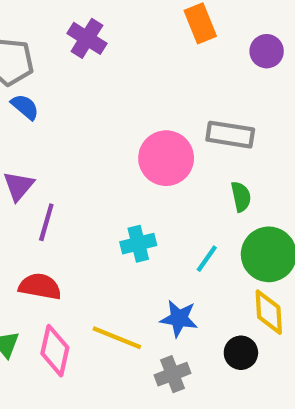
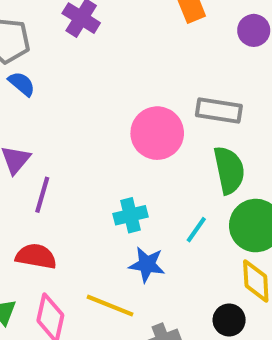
green semicircle: (241, 197) -> (229, 170), size x1.6
blue star: (179, 319) -> (147, 265), moved

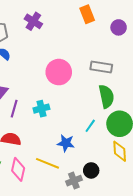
pink circle: (157, 133) -> (59, 72), moved
cyan cross: (130, 215) -> (41, 109), moved
black circle: (229, 320) -> (91, 170), moved

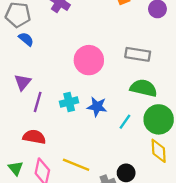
green semicircle: (106, 96) -> (144, 88), turned -65
blue star: (66, 143) -> (97, 107), moved

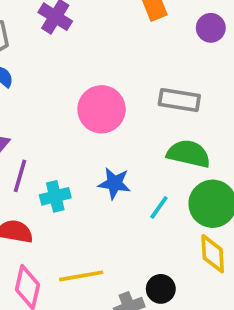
cyan cross: (69, 102) -> (55, 196), moved
yellow line: (76, 165) -> (81, 276), turned -32

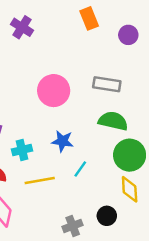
cyan line: (159, 207) -> (80, 169), moved
yellow line: (81, 276) -> (40, 180), moved
black circle: (161, 289) -> (107, 216), moved

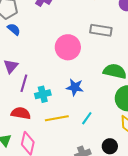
gray rectangle: (107, 84) -> (101, 30), moved
cyan line: (80, 169) -> (87, 118), moved

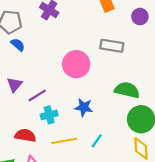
purple line: (24, 83) -> (37, 95), moved, turned 42

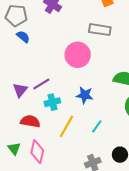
gray rectangle: (112, 46) -> (100, 30), moved
purple triangle: (15, 85) -> (20, 90), moved
yellow line: (64, 141) -> (67, 126), turned -50

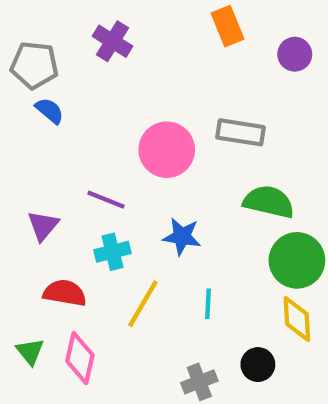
gray rectangle: (100, 30) -> (241, 132), moved
purple line: (41, 84) -> (106, 200), moved, turned 54
cyan line: (97, 126) -> (208, 304), turned -32

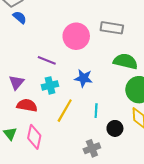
purple triangle: (43, 226) -> (16, 82), moved
black circle: (258, 365) -> (115, 128), moved

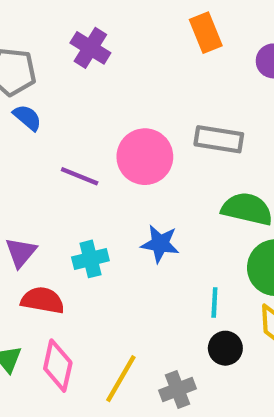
purple line: (47, 60) -> (80, 176), moved
yellow line: (65, 111) -> (121, 379), moved
cyan line: (96, 111) -> (214, 302), moved

